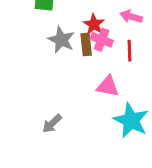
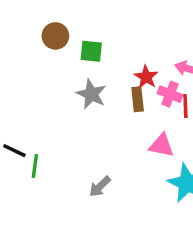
gray star: (61, 40) -> (91, 94), moved
pink cross: (102, 40) -> (170, 94), moved

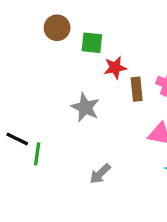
red star: (146, 77) -> (115, 68), moved, turned 30
gray star: (91, 94) -> (85, 107), moved

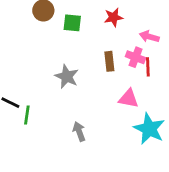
red star: (115, 68) -> (114, 17), moved
gray arrow: (100, 174) -> (79, 131), turned 114

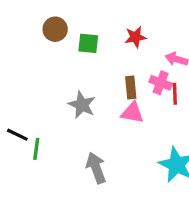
pink triangle: (129, 98) -> (132, 113), moved
gray arrow: (79, 131) -> (96, 168), size x1.4

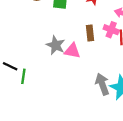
pink triangle: (132, 113) -> (72, 51), moved
gray arrow: (96, 168) -> (102, 84), moved

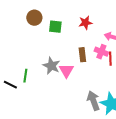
pink triangle: (72, 51) -> (66, 71), turned 49
green line: (23, 76) -> (25, 76), moved

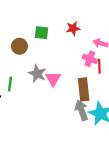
brown circle: (34, 18) -> (19, 46), moved
brown rectangle: (82, 55) -> (84, 89), moved, size x1.5

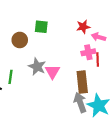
red star: (73, 28) -> (83, 27), moved
pink cross: (90, 59) -> (88, 52), turned -32

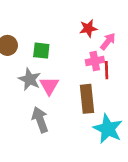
green square: (41, 27) -> (41, 51), moved
pink arrow: (99, 37) -> (108, 41), turned 112
gray arrow: (80, 102) -> (40, 120), moved

